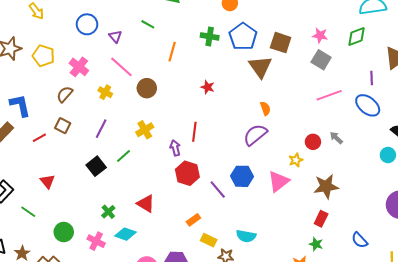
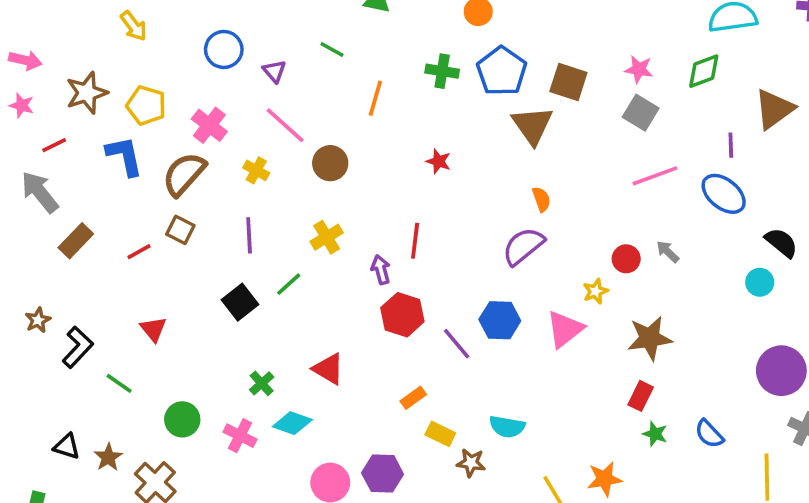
brown semicircle: (65, 94) -> (184, 174), size x1.5
blue L-shape: (20, 105) -> (125, 156), moved
purple line: (101, 129) -> (249, 235), turned -30
green star: (316, 244) -> (655, 434), moved

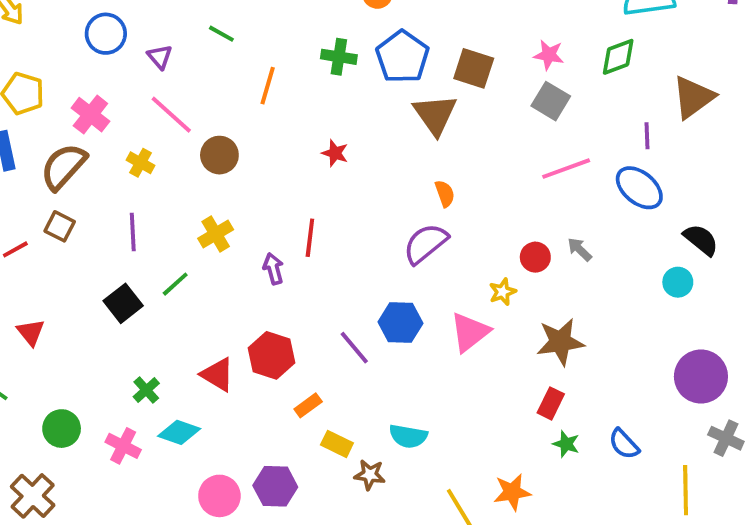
red hexagon: (402, 315) -> (271, 355), moved

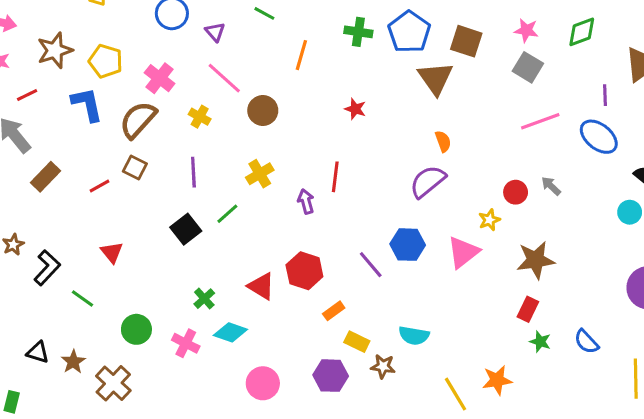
purple hexagon: (275, 486) -> (331, 376), moved

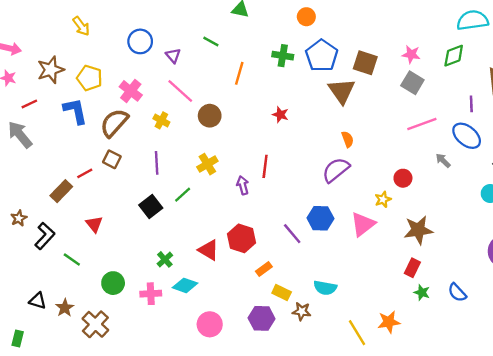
brown rectangle: (46, 177) -> (61, 191), moved
gray arrow: (551, 186) -> (443, 160), moved
pink cross: (186, 343) -> (151, 294), turned -30

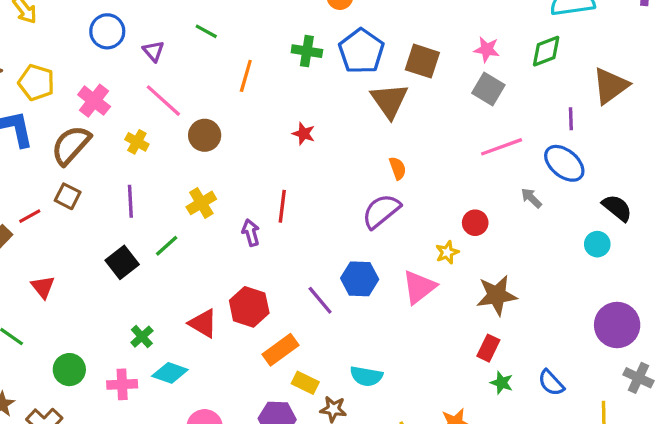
orange rectangle: (264, 269) -> (280, 350), size x1.5

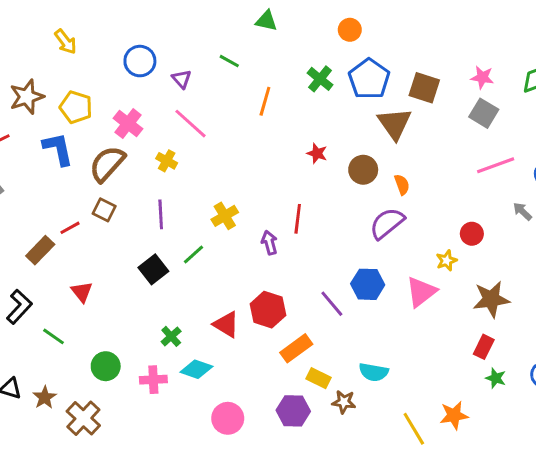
green cross: (307, 51) -> (320, 79), turned 30
brown circle: (205, 135) -> (363, 170), moved

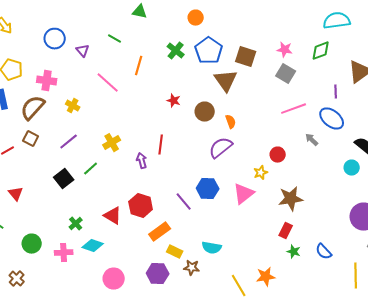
pink cross: (128, 124) -> (47, 81), turned -30
pink line: (191, 124) -> (108, 83), moved
purple line: (161, 214) -> (69, 142), turned 54
brown cross: (83, 418) -> (17, 279), size x0.7

